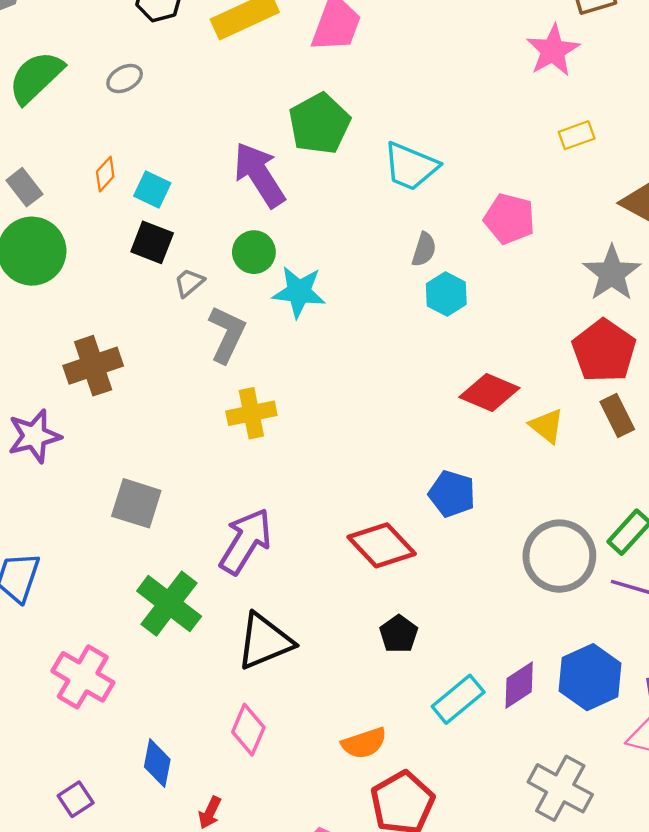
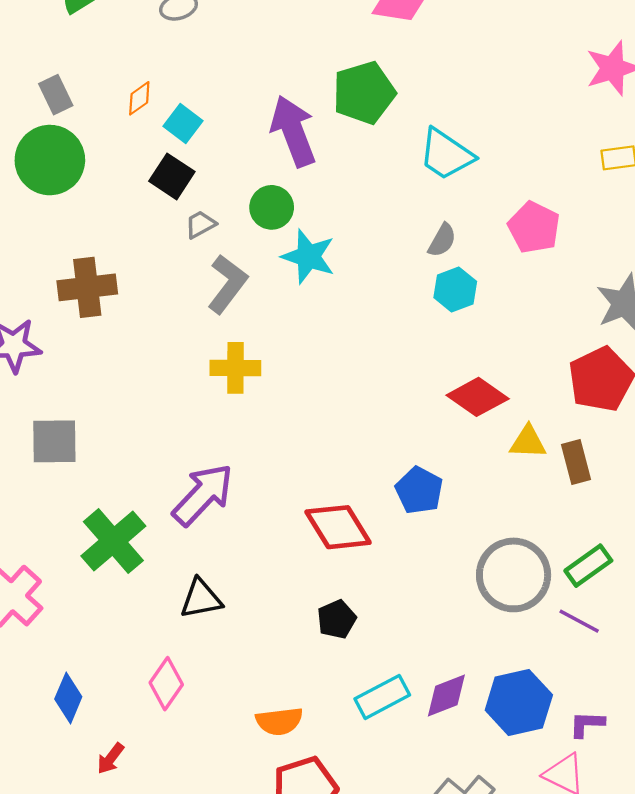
brown rectangle: (617, 416) -> (576, 462), moved
yellow triangle: (547, 426) -> (528, 442), turned -48
gray square: (136, 503) -> (54, 441), moved, turned -30
black triangle: (265, 641) -> (201, 599), size x0.7

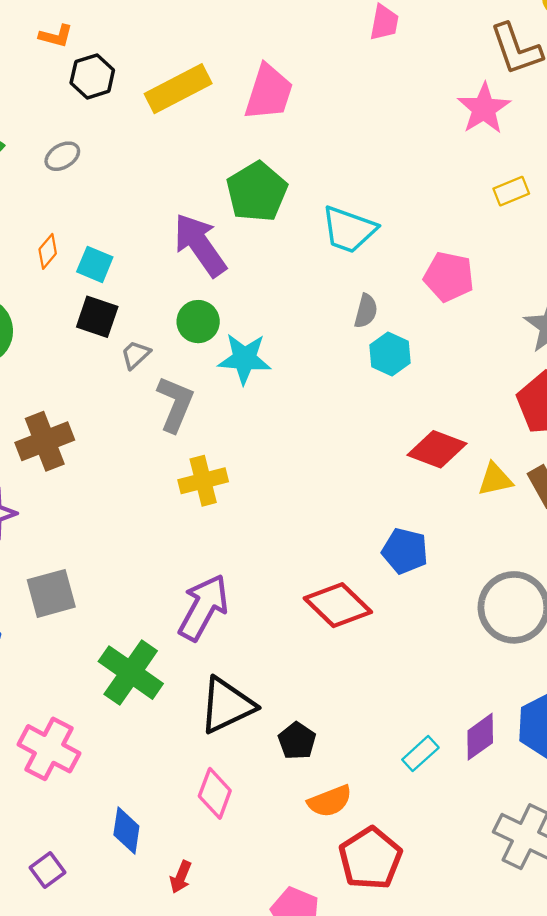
black triangle: (201, 599) -> (227, 705), size x1.4
black pentagon: (337, 619) -> (297, 741), moved
cyan rectangle: (382, 697) -> (420, 754), size x0.7

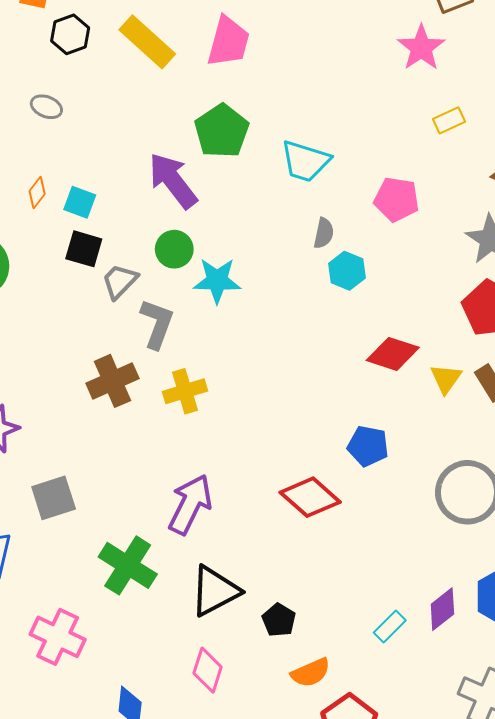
yellow rectangle: (178, 89) -> (147, 42), turned 72
gray ellipse: (62, 156) -> (46, 107), turned 56
gray trapezoid: (136, 355) -> (120, 281), size x1.4
brown cross: (45, 441) -> (112, 381), moved
yellow triangle: (495, 479) -> (446, 379), turned -40

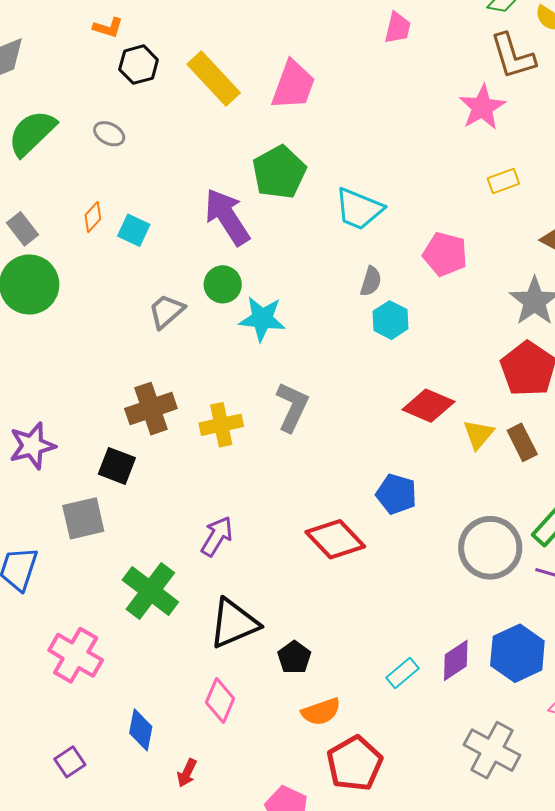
black square: (84, 249) -> (117, 466), moved
gray L-shape: (157, 324) -> (292, 407), moved
purple arrow: (190, 504) -> (217, 536), size x0.7

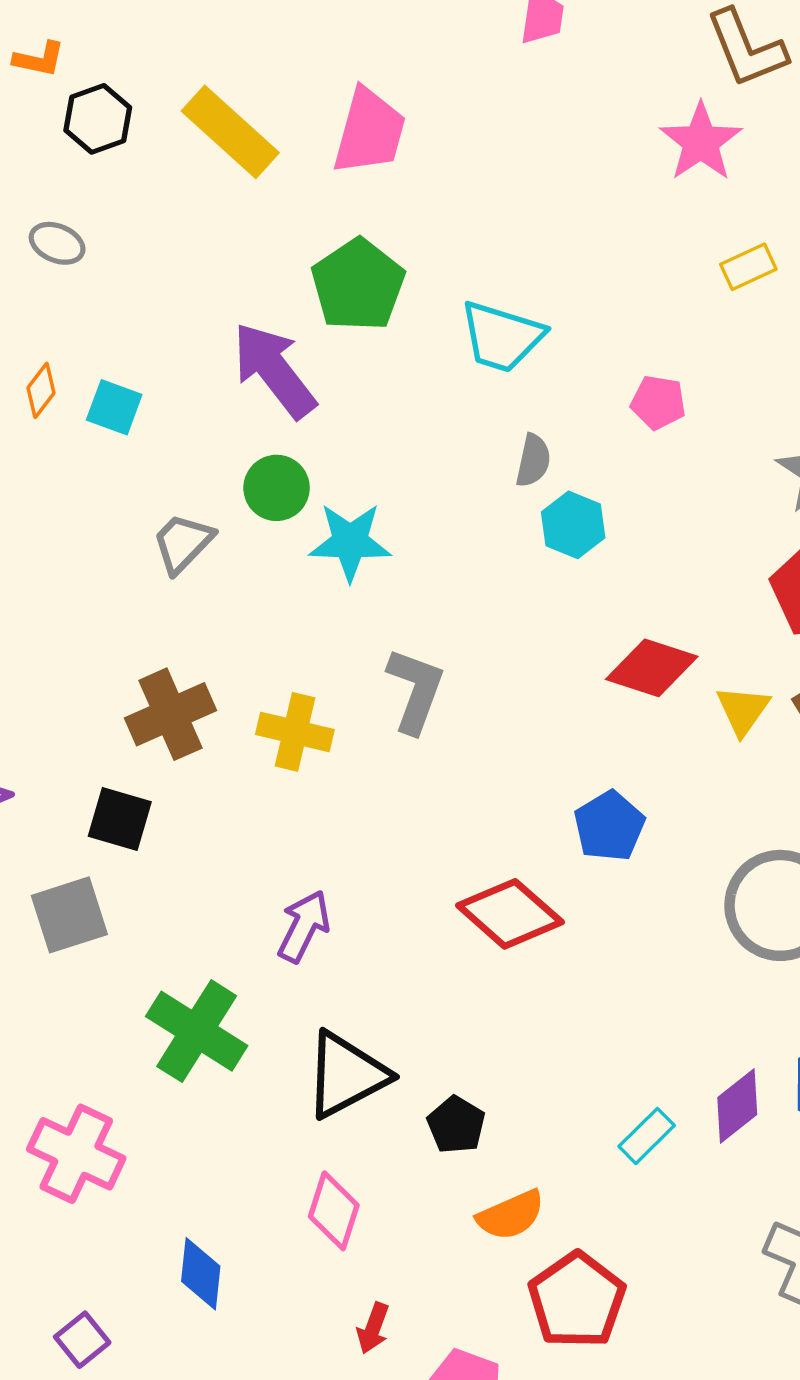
pink pentagon: (445, 254) -> (658, 402), size x0.7
yellow cross: (221, 425) -> (295, 732), turned 30
blue pentagon: (396, 494) -> (609, 826), turned 30
red arrow: (187, 773) -> (373, 1328), moved

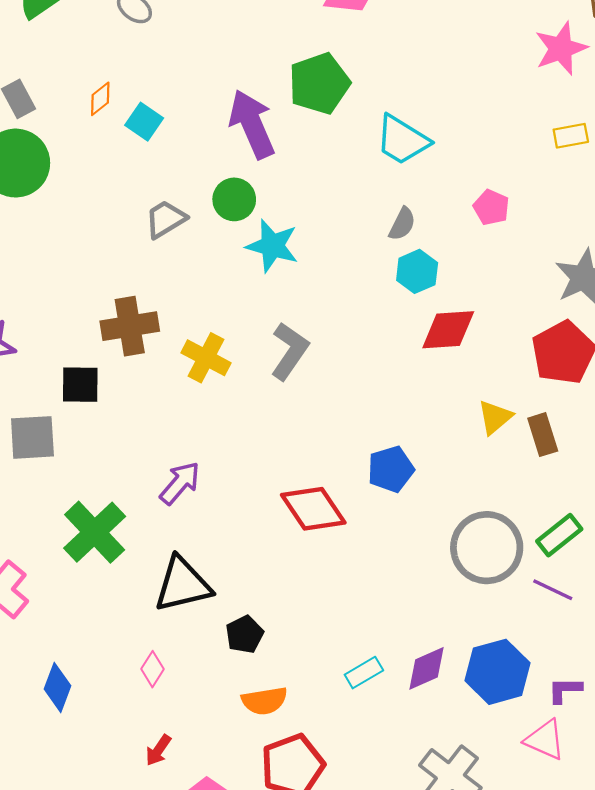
red diamond: (652, 668) -> (448, 330), moved, turned -36
black square: (120, 819) -> (80, 385), turned -30
pink diamond: (334, 1211) -> (152, 669), size x0.7

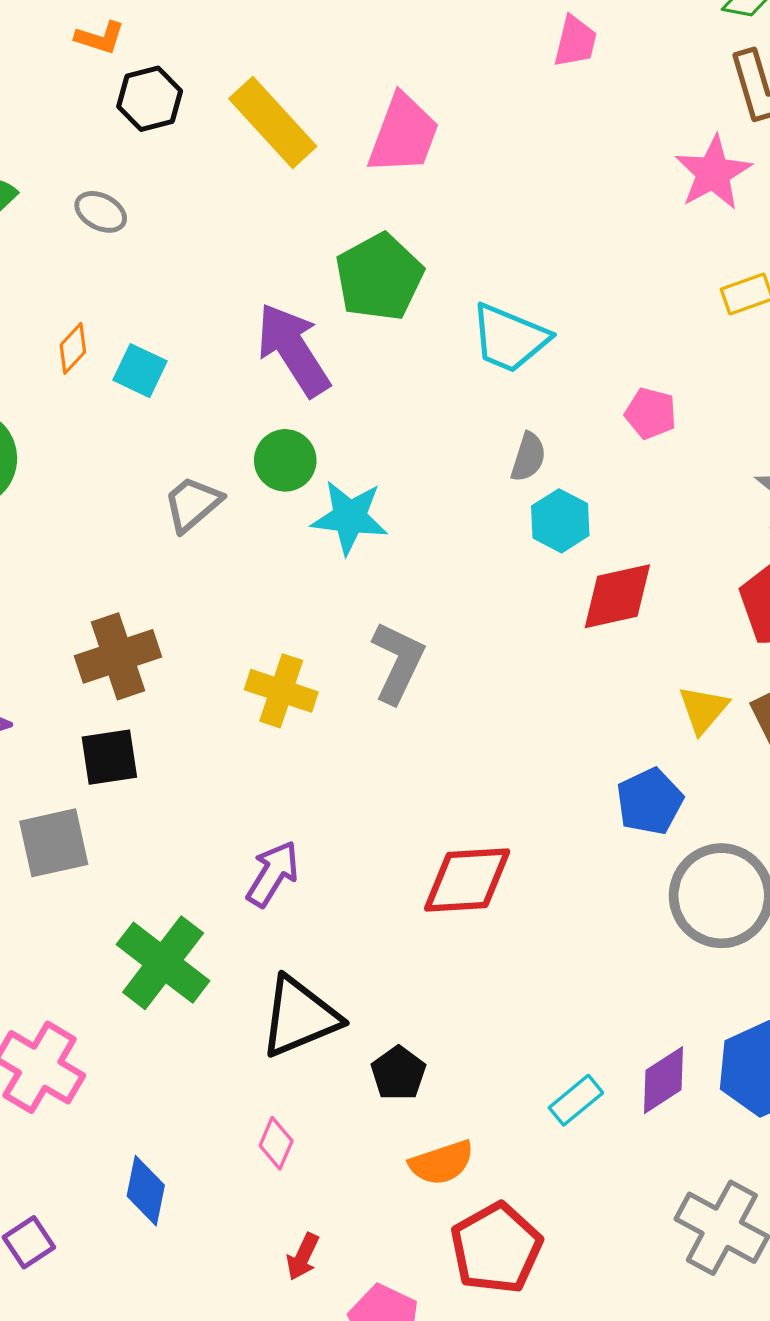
brown cross: (130, 326) -> (118, 656), moved
blue pentagon: (391, 469) -> (650, 801), moved
red diamond: (313, 509) -> (467, 880), turned -50

